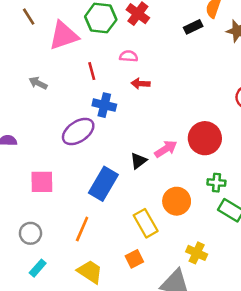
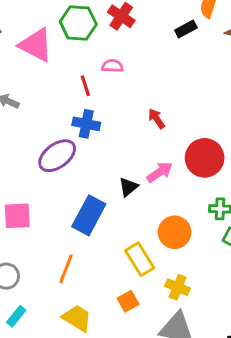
pink triangle: (64, 36) -> (36, 45), turned 48
red line: (92, 71) -> (85, 86), moved
red arrow: (140, 84) -> (157, 119), moved, turned 54
yellow cross: (197, 253) -> (178, 287), moved

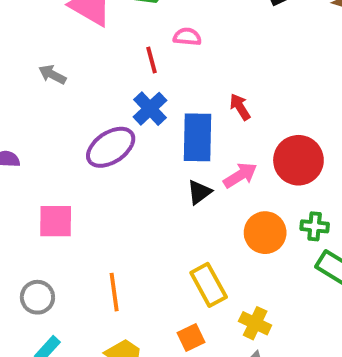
blue cross: (86, 124) -> (150, 109), turned 32
blue rectangle: (89, 215) -> (198, 137), moved, turned -30
orange circle: (175, 232) -> (265, 233), moved
orange line: (66, 269) -> (114, 292), turned -32

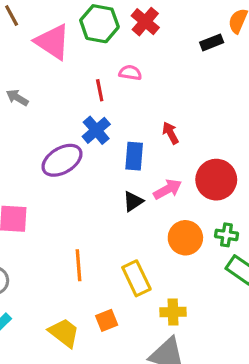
blue rectangle: (198, 137) -> (134, 156), size x0.7
orange line: (114, 292) -> (79, 265), moved
yellow cross: (255, 323) -> (173, 312), turned -30
orange square: (191, 338) -> (107, 320), moved

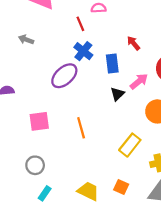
orange line: (79, 265) -> (81, 128), moved
yellow rectangle: (136, 278) -> (130, 145), turned 75
orange square: (107, 320) -> (121, 187), moved, turned -32

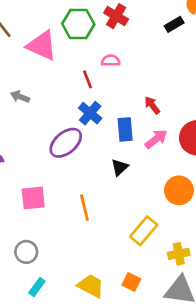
pink arrow: (139, 81) -> (156, 139), moved
black triangle: (117, 94) -> (120, 167), moved

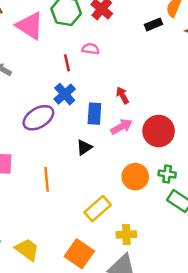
orange square: (131, 282) -> (79, 254), size x1.6
yellow trapezoid: (91, 286) -> (27, 250), moved

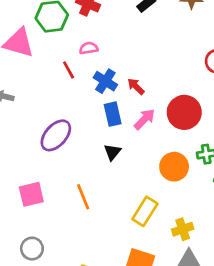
blue cross: (65, 94) -> (105, 81), moved

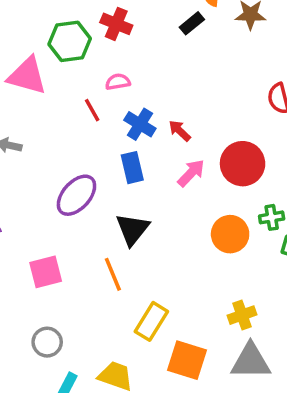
blue rectangle: (113, 114) -> (132, 168), moved
black triangle: (112, 152) -> (133, 229), moved, size x1.5
yellow rectangle: (145, 211) -> (151, 321), moved

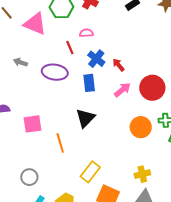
purple ellipse: (76, 195) -> (55, 72), moved, turned 50
pink square: (46, 272) -> (33, 124), moved
orange line: (113, 274) -> (60, 143), moved

